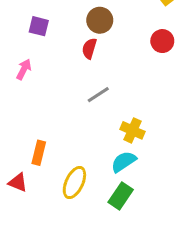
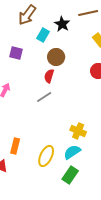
purple square: (39, 26) -> (16, 53), moved
gray line: (98, 95) -> (44, 97), moved
yellow ellipse: (74, 183) -> (46, 156), moved

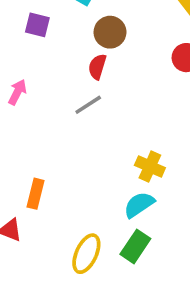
yellow ellipse: (46, 156) -> (86, 254), moved

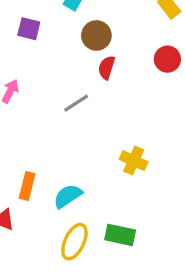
red semicircle: (97, 67) -> (107, 68), moved
cyan semicircle: (139, 205) -> (68, 196), moved
green rectangle: (135, 246) -> (120, 235), turned 68

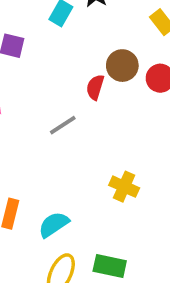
brown circle: (96, 35) -> (122, 66), moved

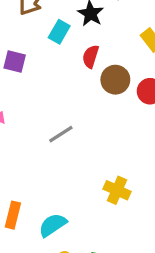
red semicircle: (95, 87) -> (91, 57), moved

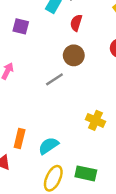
brown circle: (115, 80) -> (74, 55), moved

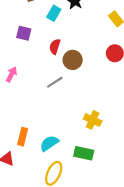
red semicircle: (76, 23) -> (55, 47), moved
green rectangle: (86, 173) -> (84, 153), moved

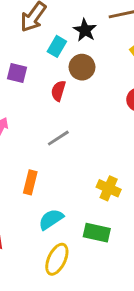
brown circle: (73, 60) -> (82, 67), moved
orange rectangle: (23, 137) -> (30, 182), moved

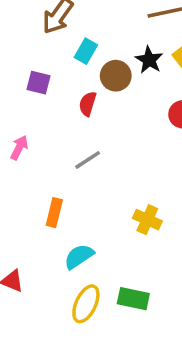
black star: (85, 30) -> (149, 60), moved
green rectangle: (97, 233) -> (133, 299), moved

